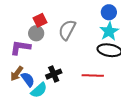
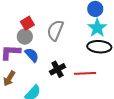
black cross: (54, 74) -> (57, 69), moved
blue semicircle: (28, 79) -> (32, 55), moved

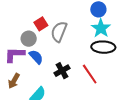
red square: (27, 23) -> (41, 24), moved
red line: (85, 73) -> (90, 74), turned 60

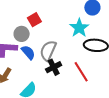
cyan star: (101, 28) -> (79, 28), moved
gray semicircle: (59, 32) -> (48, 51), moved

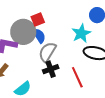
gray circle: (22, 34) -> (23, 32), size x1.6
blue semicircle: (28, 52) -> (39, 36), moved

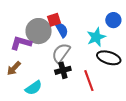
blue semicircle: (39, 36) -> (62, 30), moved

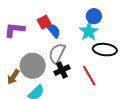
blue circle: (113, 20) -> (94, 16), moved
gray circle: (39, 31) -> (33, 66), moved
purple L-shape: (21, 43) -> (15, 30), moved

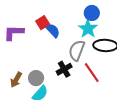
gray semicircle: (57, 53) -> (77, 50), moved
gray circle: (33, 66) -> (36, 78), moved, size x0.6

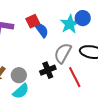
cyan star: (88, 29) -> (70, 24), moved

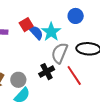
cyan star: (70, 24) -> (51, 32), moved

